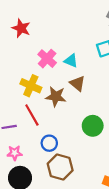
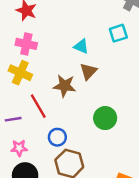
pink cross: (47, 59) -> (26, 44), moved, turned -30
brown triangle: (77, 84) -> (88, 71), turned 35
yellow cross: (31, 86) -> (20, 73), moved

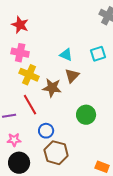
cyan square: (118, 33) -> (98, 54), moved
yellow cross: (20, 73) -> (29, 75), moved

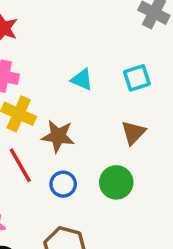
brown triangle: (72, 76) -> (133, 133), moved
blue circle: (46, 131) -> (63, 184), moved

